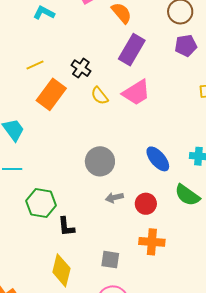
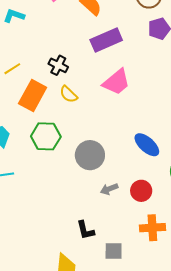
purple rectangle: (132, 50) -> (106, 40), turned 44
yellow semicircle: (100, 96) -> (69, 94), moved
green hexagon: (41, 203) -> (46, 136), moved
black L-shape: (66, 227) -> (85, 230), moved

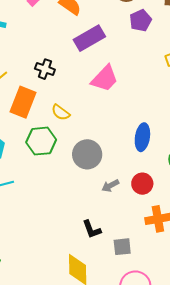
yellow semicircle: (69, 94) -> (61, 112), moved
blue ellipse: (147, 145) -> (142, 137), turned 64

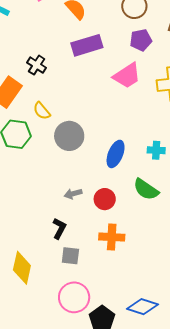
pink trapezoid: (105, 79) -> (127, 76), moved
gray circle: (87, 154) -> (69, 136), moved
black L-shape: (92, 229) -> (59, 228), moved, turned -145

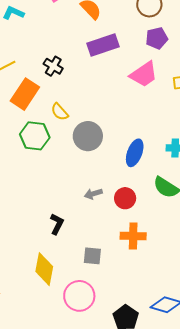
black L-shape: (59, 228) -> (57, 224), moved
pink circle: (74, 297) -> (79, 296), moved

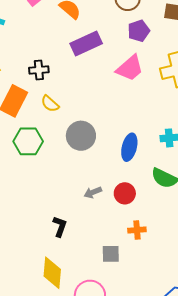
black cross: (53, 66) -> (39, 70), turned -30
yellow semicircle: (60, 112) -> (50, 104), moved
orange cross: (133, 236) -> (137, 230), size x0.7
gray square: (92, 256) -> (111, 254), moved

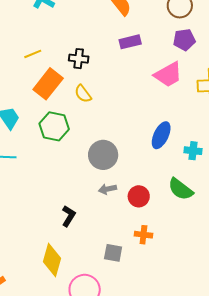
purple rectangle: (86, 44) -> (130, 42), size x0.7
gray circle: (81, 136) -> (103, 155), moved
blue ellipse: (129, 147) -> (161, 135), moved

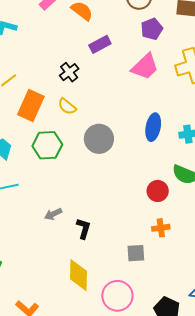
black cross: (79, 59) -> (69, 72), moved, turned -30
gray circle: (103, 155) -> (99, 139), moved
gray arrow: (107, 189) -> (53, 214), moved
red circle: (139, 196) -> (158, 191), moved

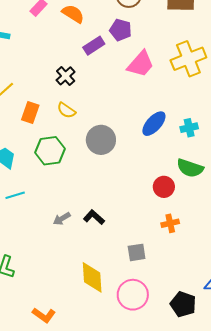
purple pentagon: (152, 29) -> (121, 30), moved, turned -30
orange rectangle: (31, 106) -> (30, 112), size x0.7
blue ellipse: (153, 127) -> (154, 124), turned 36
black L-shape: (84, 228) -> (94, 217), moved, turned -60
gray square: (136, 253) -> (137, 252), moved

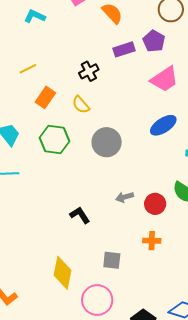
blue ellipse: (154, 124) -> (163, 125), moved
gray arrow: (62, 219) -> (125, 197), moved

